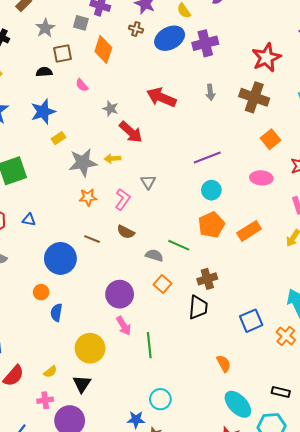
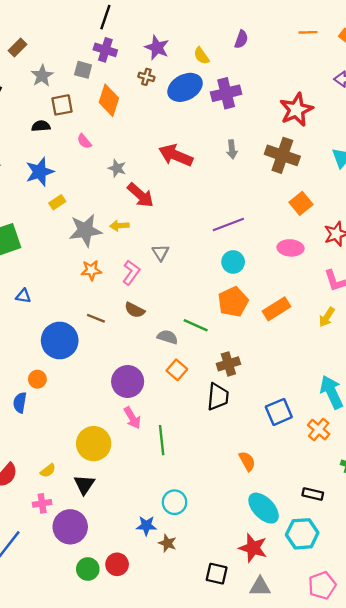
blue semicircle: (56, 313) -> (20, 403), moved

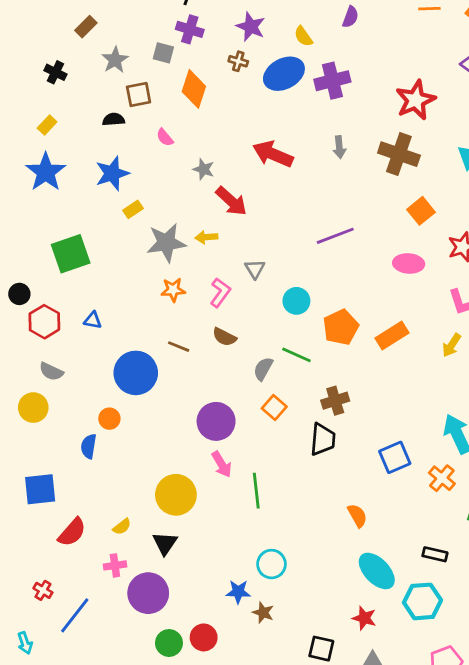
cyan circle: (233, 262) -> (296, 301), moved
gray semicircle: (167, 337) -> (263, 369), turned -78
red star: (253, 548) -> (364, 618), size x0.7

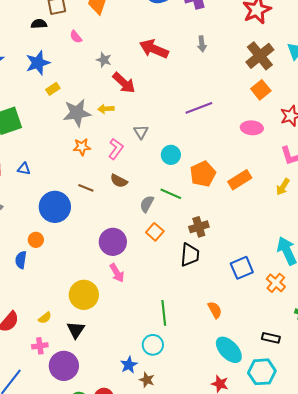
brown cross: (399, 154) -> (260, 56), moved, turned 32
green line: (256, 491) -> (164, 313), moved
blue star: (238, 592) -> (129, 365), turned -30

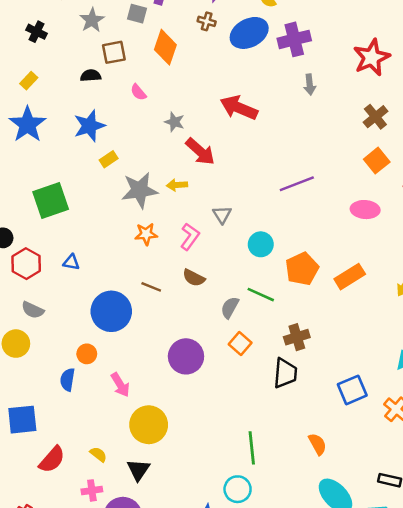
gray arrow: (202, 44) -> (310, 85), moved
brown cross: (260, 56) -> (375, 117), size x0.7
pink arrow: (117, 273) -> (120, 385), moved
yellow semicircle: (45, 318) -> (98, 454), turned -104

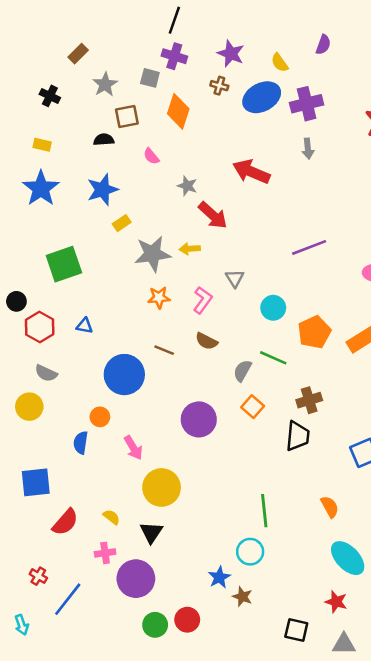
yellow rectangle: (29, 81) -> (42, 145), turned 60
gray arrow: (310, 85) -> (308, 149), moved

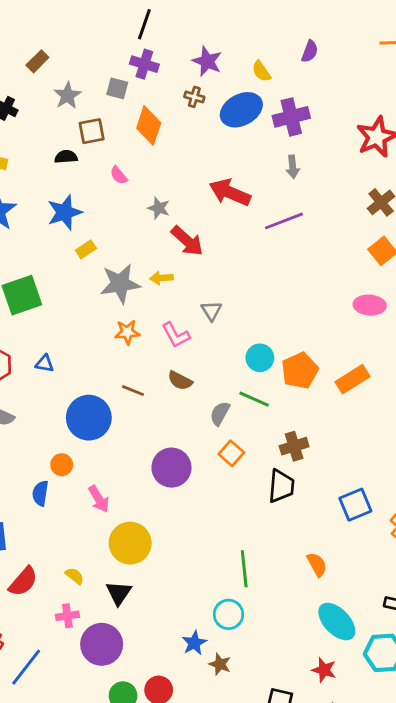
purple line: (309, 247) -> (284, 221), moved
pink L-shape: (203, 300) -> (176, 335), turned 116
cyan circle: (273, 308) -> (260, 358), moved

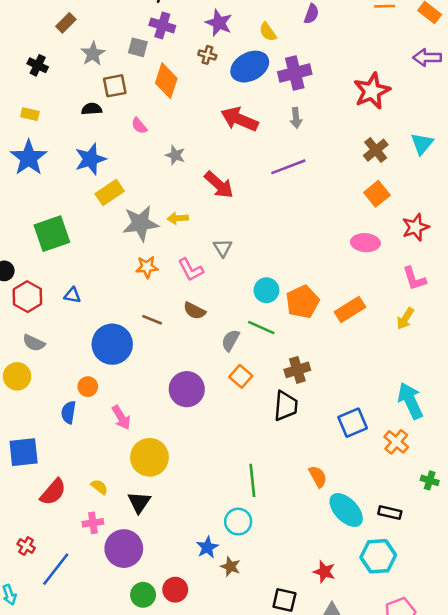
red arrow: (230, 192) -> (239, 119), moved
red arrow: (187, 241) -> (219, 185), moved
yellow rectangle: (86, 249) -> (110, 193), size x1.5
cyan ellipse: (337, 622) -> (346, 510), moved

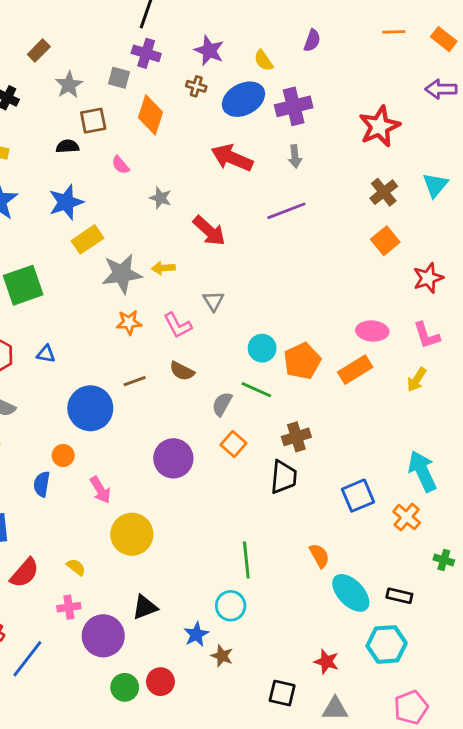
pink ellipse: (365, 243) -> (372, 331), moved
brown line: (152, 320) -> (135, 381), turned -42
black triangle: (139, 502) -> (145, 607), moved, turned 35

